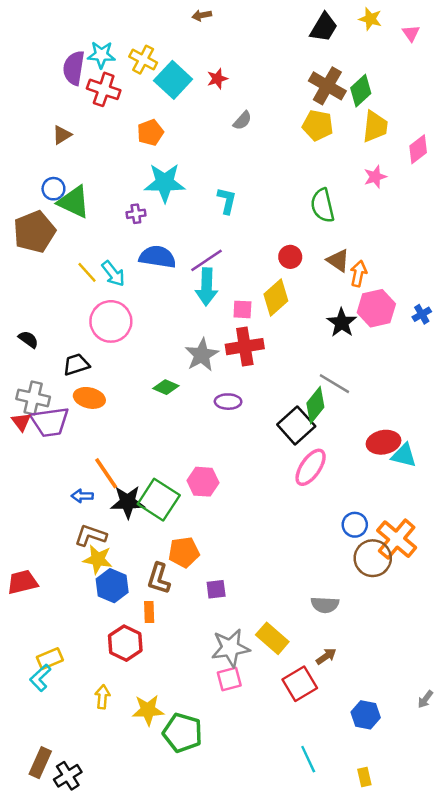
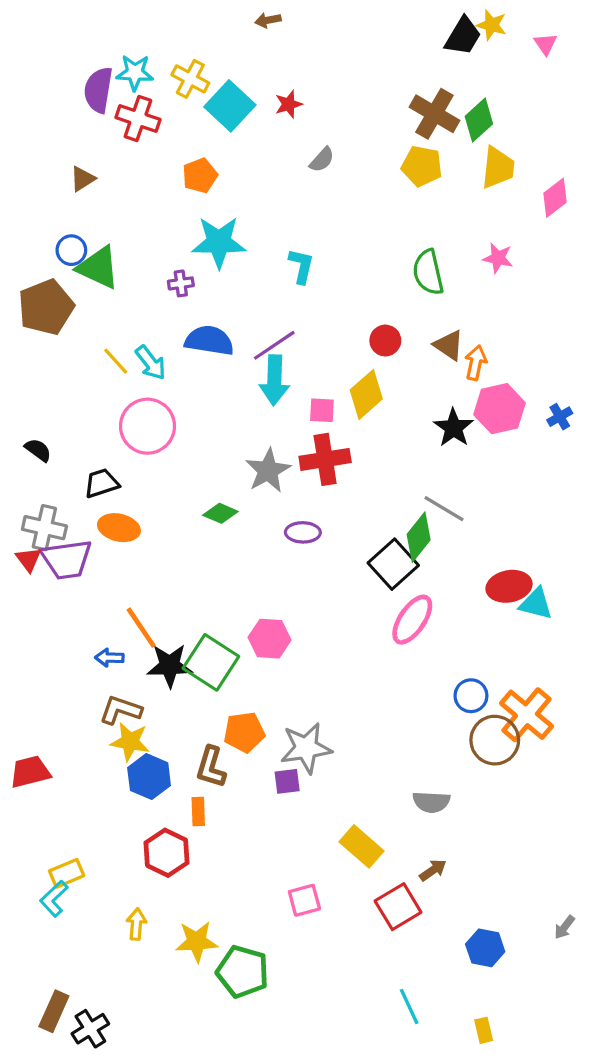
black trapezoid: (324, 27) -> (463, 36), moved
pink star: (375, 177) -> (498, 258), moved, turned 30
gray star: (230, 648) -> (306, 748), moved

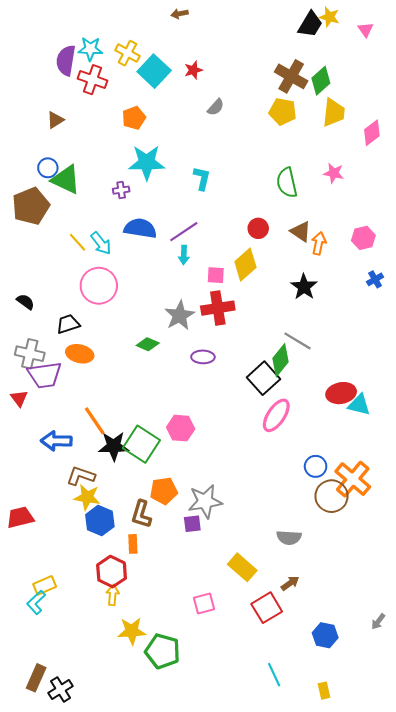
cyan arrow: (274, 380) -> (184, 255), size x0.6
pink hexagon: (500, 409) -> (363, 238), moved, size x0.7
red triangle: (29, 559) -> (19, 398), moved
blue arrow: (109, 658) -> (56, 441), moved, size x1.6
yellow arrow: (136, 924) -> (113, 595), moved

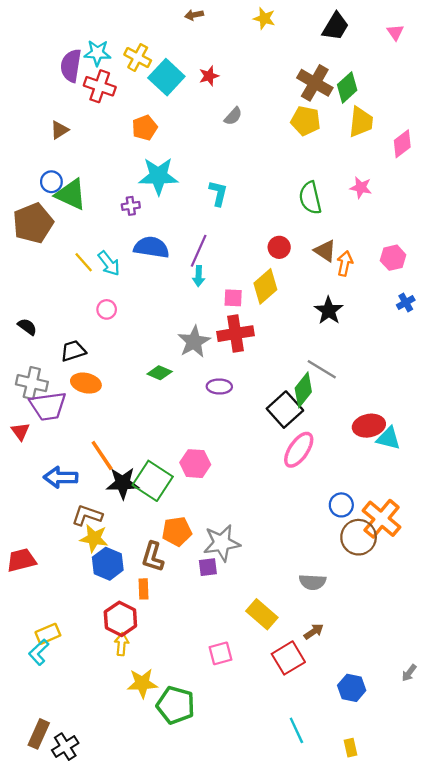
yellow star: (329, 17) -> (264, 18), moved
purple line: (184, 232) -> (199, 251), turned -32
pink circle: (99, 286) -> (107, 309), size x0.5

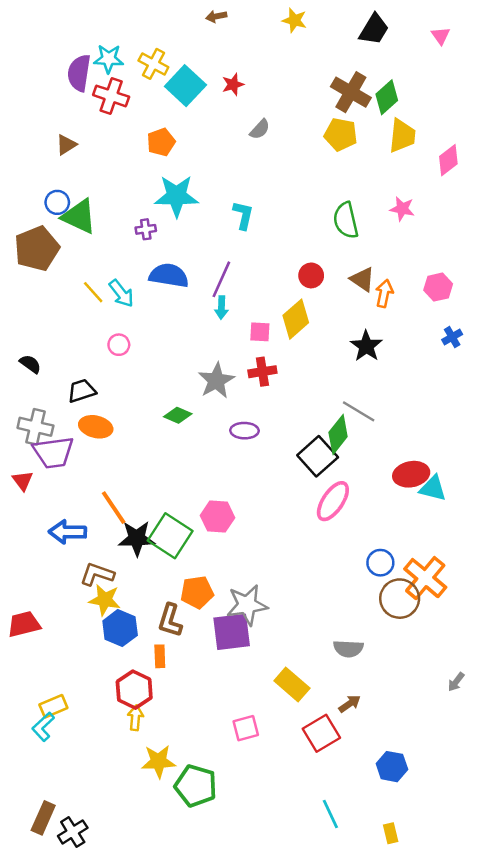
red cross: (235, 334) -> (262, 372), size x0.7
purple square: (208, 567) -> (232, 632), size x1.8
gray arrow: (409, 673) -> (456, 682), moved

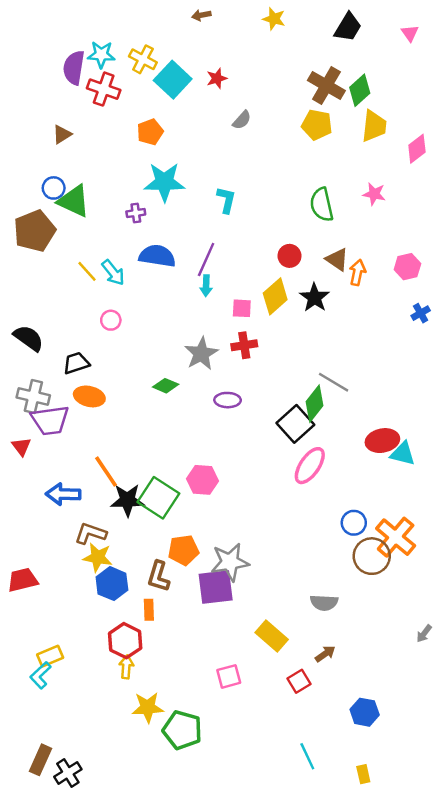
black star: (366, 346) -> (315, 298), moved
black semicircle: (30, 364) -> (29, 338), size x1.5
red square: (321, 733) -> (299, 681), size x0.7

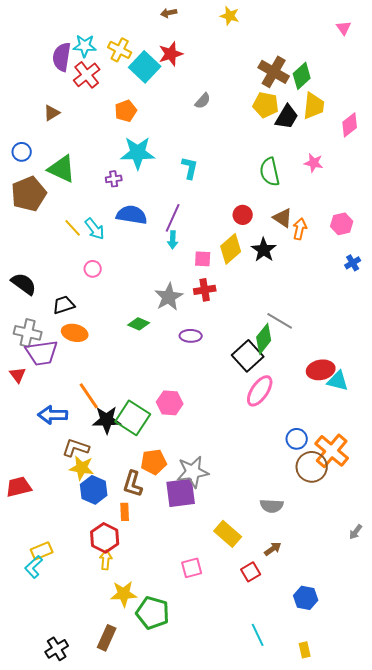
black trapezoid: (348, 27) -> (287, 117), moved
red star: (217, 78) -> (171, 54), moved, size x1.4
red cross: (104, 89) -> (87, 75), turned 32
blue circle: (54, 188) -> (22, 152), moved
brown rectangle: (40, 760) -> (107, 638), moved

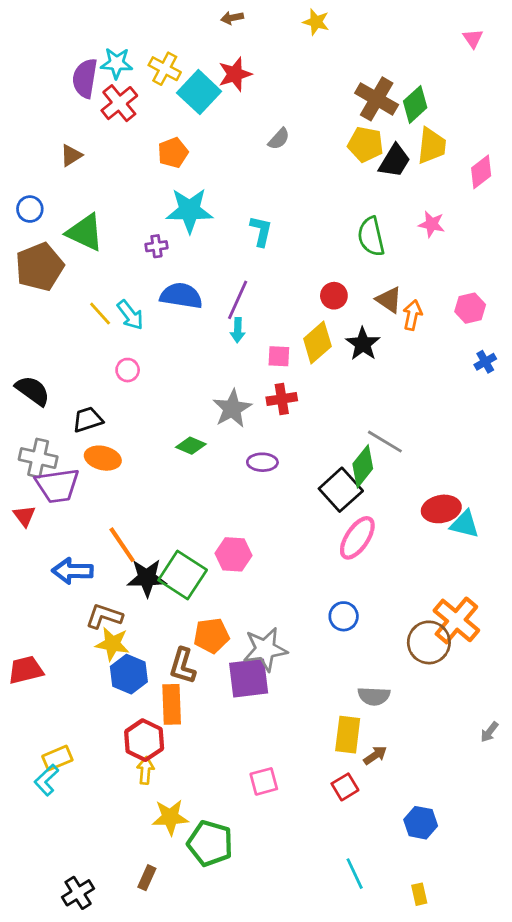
blue circle: (297, 439) -> (344, 616), moved
orange rectangle: (125, 512) -> (172, 704), size x1.6
yellow rectangle: (228, 534) -> (348, 735), moved, turned 56
brown rectangle: (107, 638) -> (147, 878), size x0.7

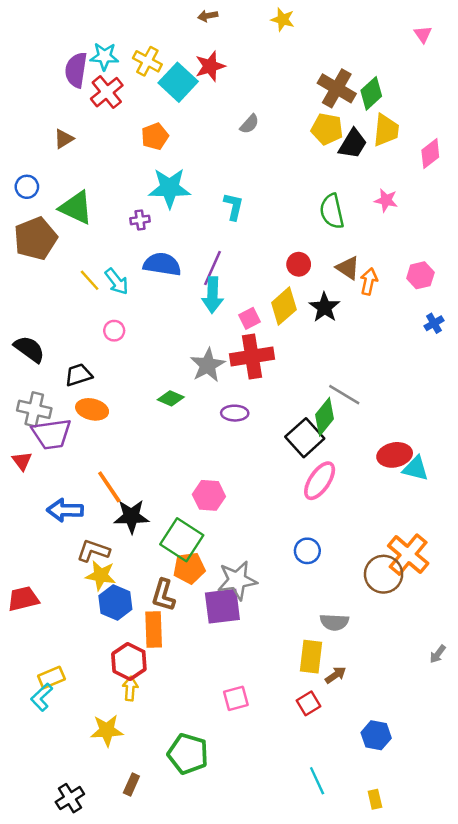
cyan arrow: (238, 330) -> (213, 295), size x1.6
pink square: (279, 356) -> (249, 318), turned -30
red cross: (282, 399) -> (252, 356), size x1.6
green square: (183, 575) -> (182, 540), moved
yellow star: (170, 817) -> (107, 730), moved

